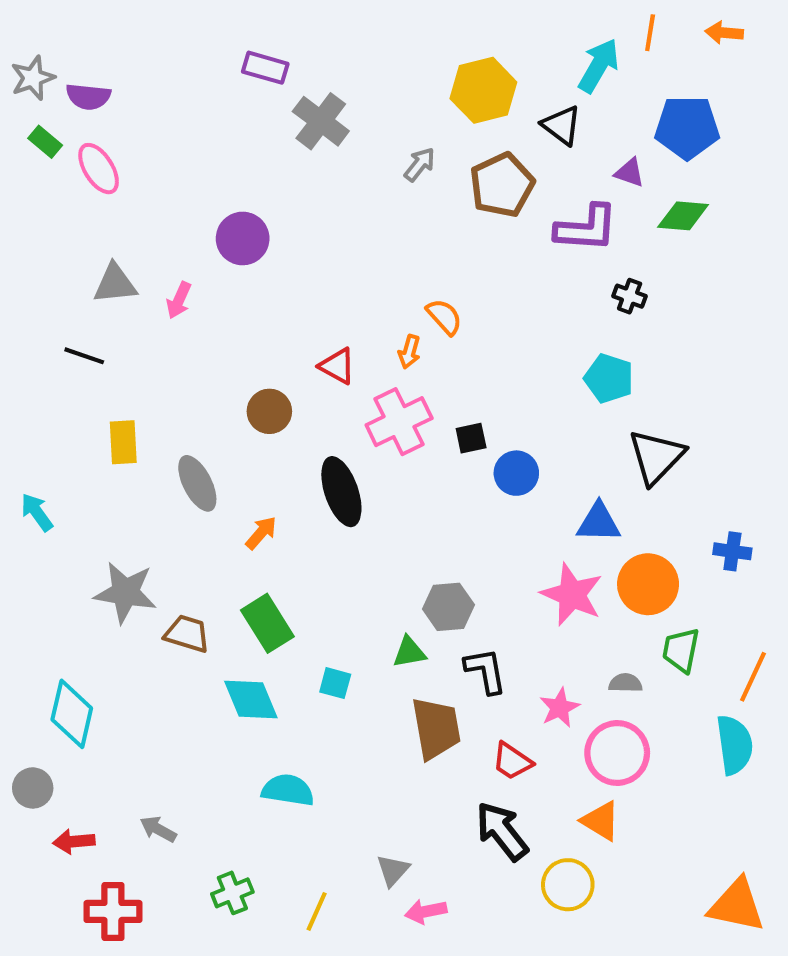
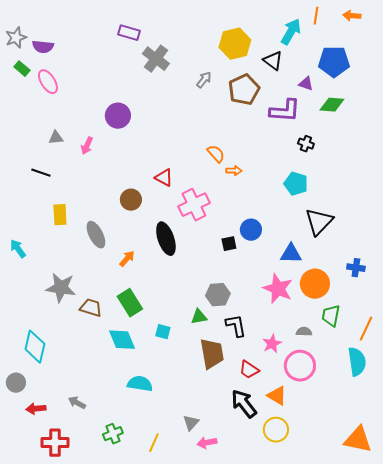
gray triangle: (115, 284) -> (56, 138), size x0.7
orange arrow: (409, 352) -> (234, 171), moved, turned -105
black square: (471, 438) -> (229, 244), moved
orange triangle: (601, 821) -> (277, 396), moved

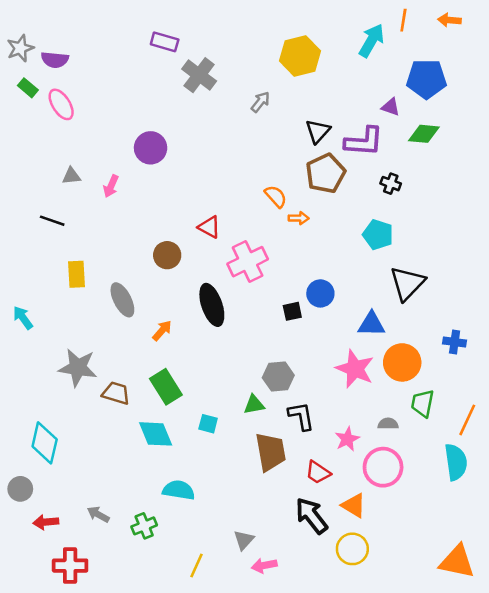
black triangle: (273, 61) -> (318, 131), moved, turned 35
brown pentagon: (244, 90) -> (326, 173), moved
green cross: (113, 434) -> (144, 526), moved

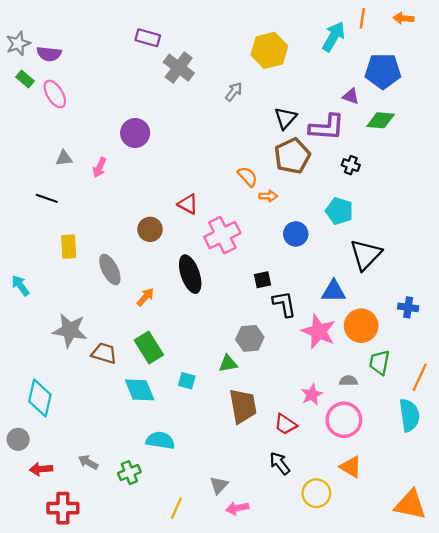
blue circle: (320, 293) -> (296, 234), moved
black L-shape: (301, 416) -> (284, 304), moved
orange triangle: (354, 505) -> (351, 467), moved
black arrow: (311, 516) -> (280, 463), size x0.7

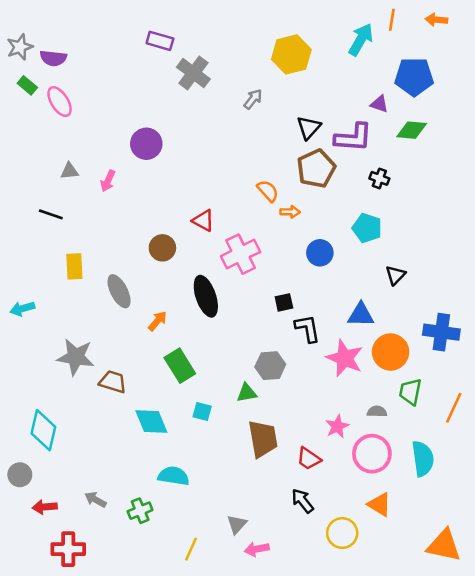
black triangle: (366, 255) -> (396, 275), size x0.6
cyan arrow: (20, 286) -> (22, 309), turned -70
blue cross: (408, 307) -> (441, 332), size x1.6
green rectangle: (149, 348) -> (180, 366), moved
cyan semicircle: (409, 415) -> (423, 459), moved

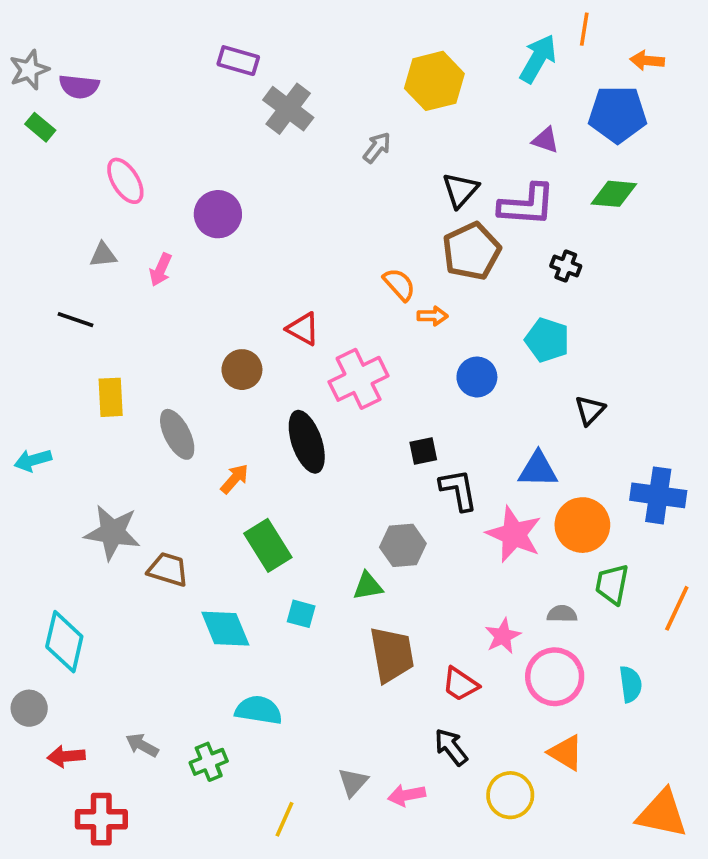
orange arrow: (436, 20) -> (647, 61), moved
pink ellipse: (60, 102) -> (125, 181), moved
purple triangle: (379, 104) -> (545, 140), moved
cyan semicircle: (423, 459) -> (631, 684), size x0.7
pink arrow: (257, 549) -> (407, 795), moved

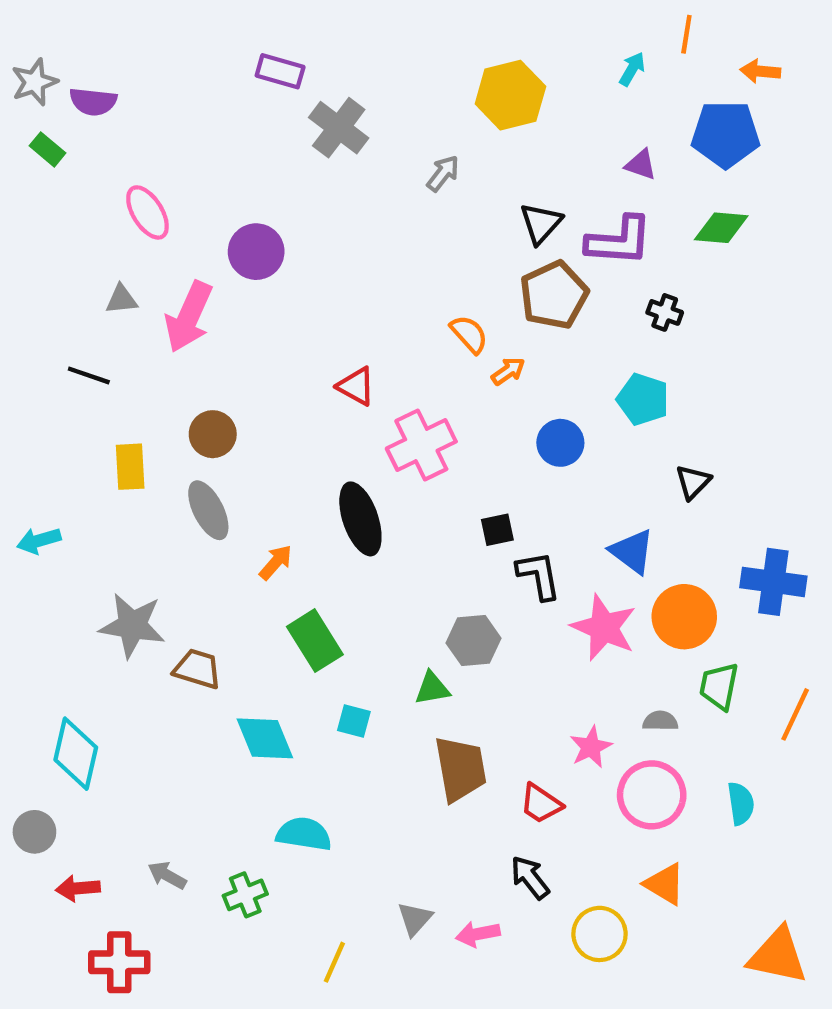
cyan arrow: (538, 59) -> (632, 69), size x0.6
pink arrow: (161, 270) -> (189, 317), size x1.8
orange arrow: (433, 316) -> (508, 371), turned -36
brown circle: (242, 370) -> (213, 434), moved
blue triangle: (538, 470) -> (632, 551), turned 36

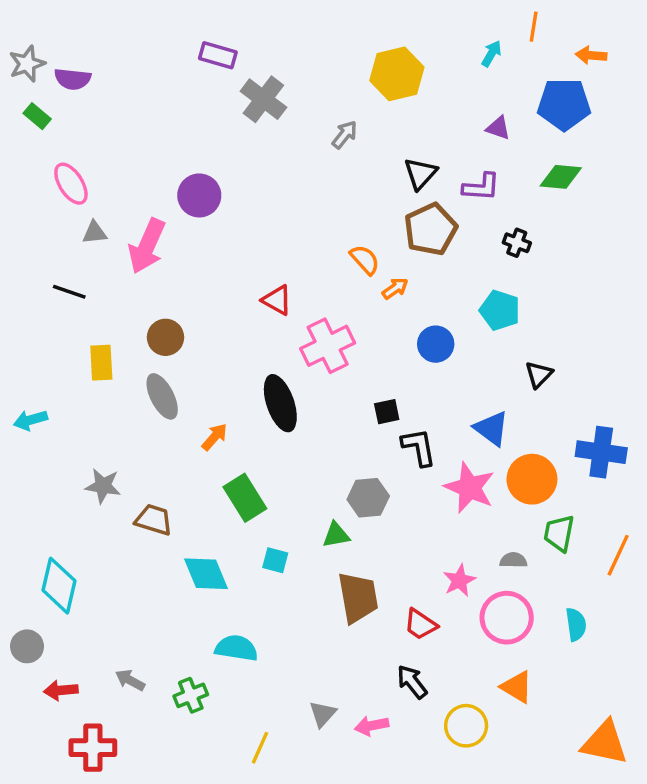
pink ellipse: (147, 212) -> (71, 184), moved
purple L-shape: (619, 241) -> (481, 187), size x0.7
gray star: (132, 625) -> (103, 486), size x0.7

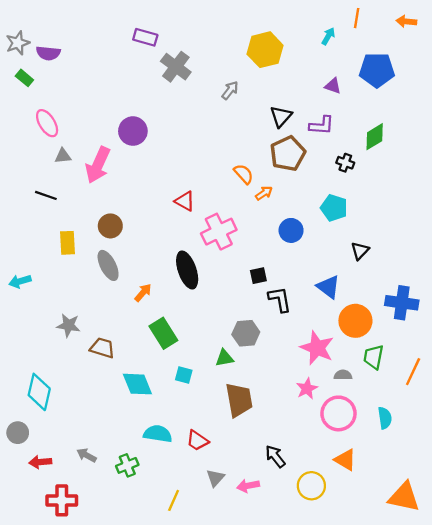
orange arrow: (591, 55) -> (406, 21), moved
green diamond: (561, 177) -> (375, 137), moved, turned -36
pink star: (469, 488) -> (317, 348), moved
red trapezoid: (421, 624) -> (197, 441), moved

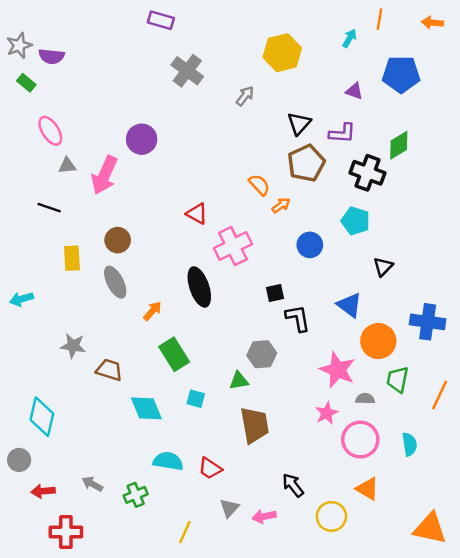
purple rectangle: (145, 37) -> (161, 20), moved
black cross: (345, 163) -> (367, 173), size x1.8

